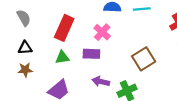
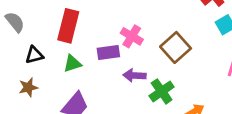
pink cross: (102, 32) -> (132, 36), moved
black triangle: (25, 48) -> (34, 55), moved
purple arrow: (101, 82) -> (134, 75), moved

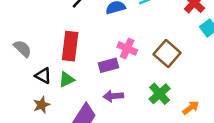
black triangle: (34, 55) -> (43, 76), turned 49
green triangle: (72, 64) -> (67, 79), moved
purple arrow: (134, 75) -> (113, 96), moved

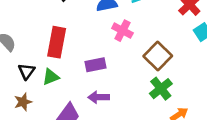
pink cross: (127, 48) -> (122, 31), moved
black triangle: (43, 76) -> (27, 71), turned 35
green cross: (160, 94) -> (161, 89), moved

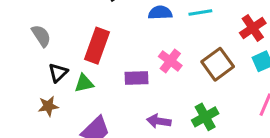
pink cross: (122, 31) -> (170, 61), moved
brown square: (158, 56) -> (218, 64), moved
purple arrow: (99, 97) -> (159, 121), moved

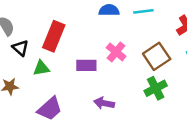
black triangle: (58, 73) -> (20, 48), moved, turned -36
green cross: (205, 117) -> (156, 88), moved

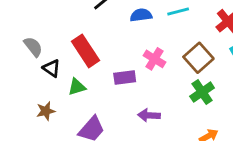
red rectangle: (54, 36) -> (86, 51), turned -48

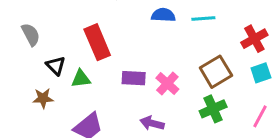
gray semicircle: (33, 47) -> (31, 35), moved
pink cross: (154, 59) -> (167, 84), moved
black triangle: (52, 68) -> (56, 66), moved

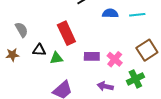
black triangle: (56, 66) -> (39, 50), turned -40
brown star: (43, 98) -> (12, 55), moved
green cross: (213, 109) -> (135, 79), moved

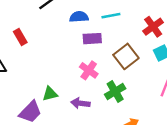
red rectangle: (66, 33) -> (20, 37), moved, size x0.6
purple rectangle: (92, 56) -> (92, 39), moved
green triangle: (56, 58) -> (50, 94), moved

